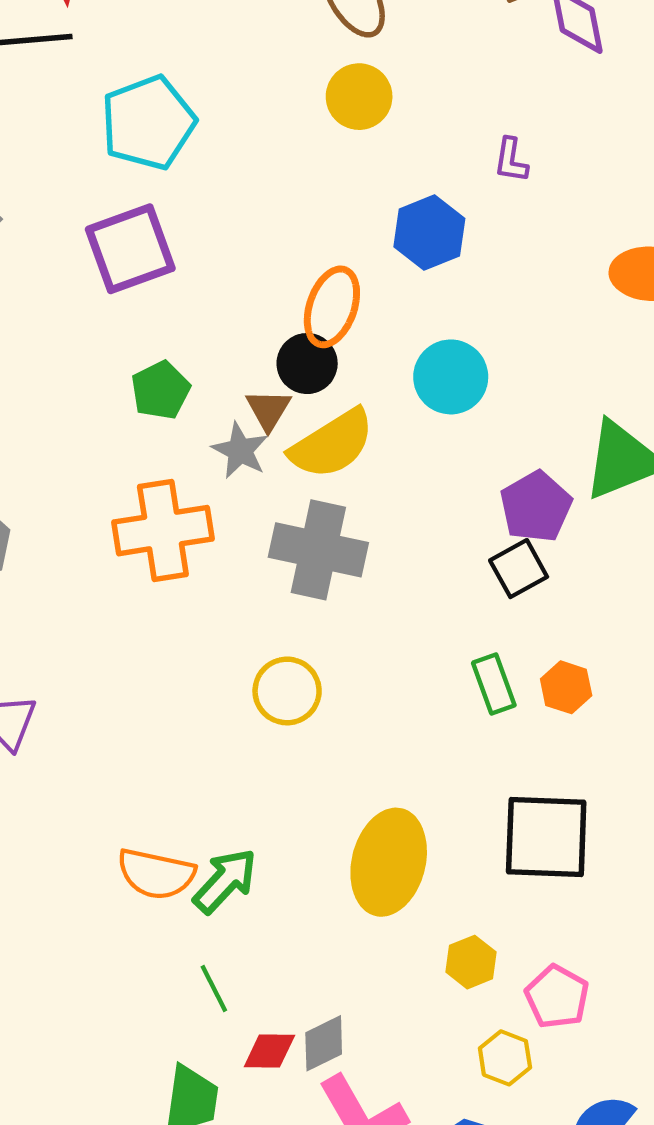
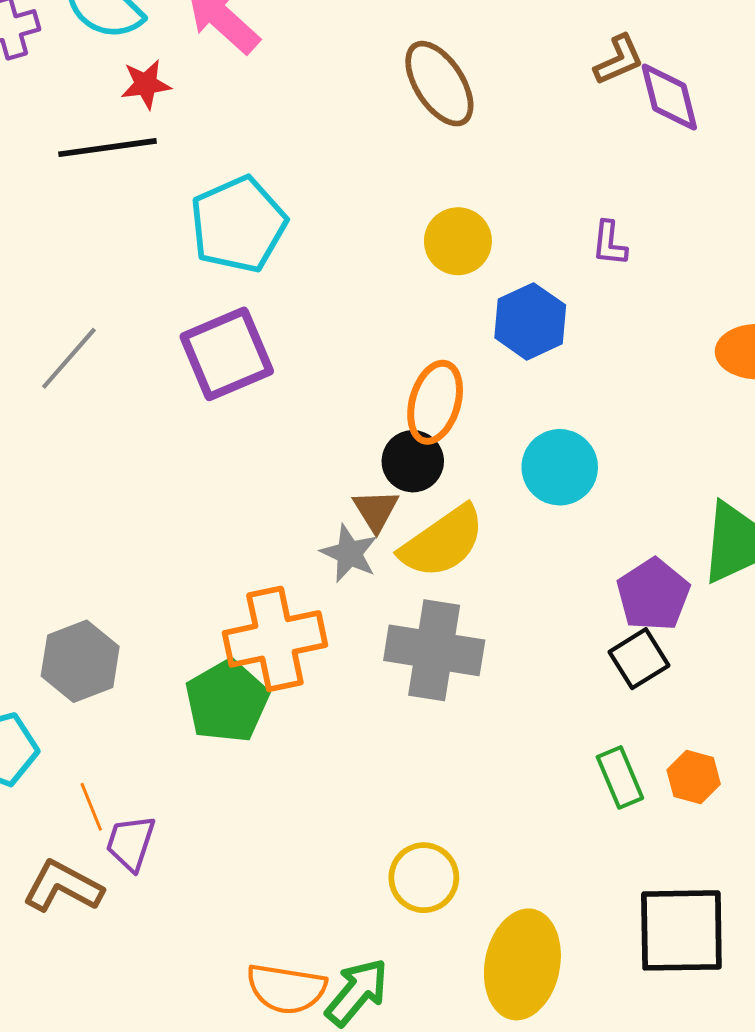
yellow circle: (359, 97) -> (458, 241), moved
green pentagon: (161, 390) -> (227, 701), moved, size x1.4
yellow circle: (287, 691) -> (424, 878), moved

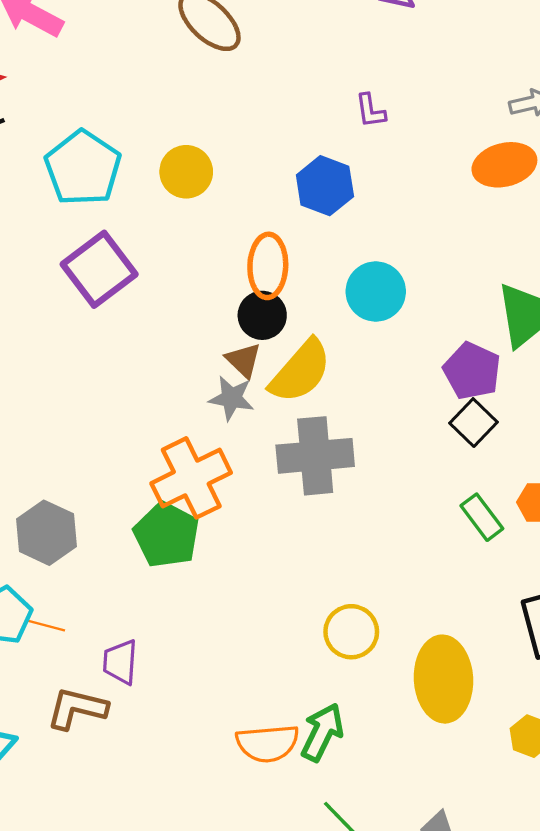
yellow circle: (458, 241) -> (186, 172), moved
orange line: (91, 807) -> (46, 625), moved, turned -39

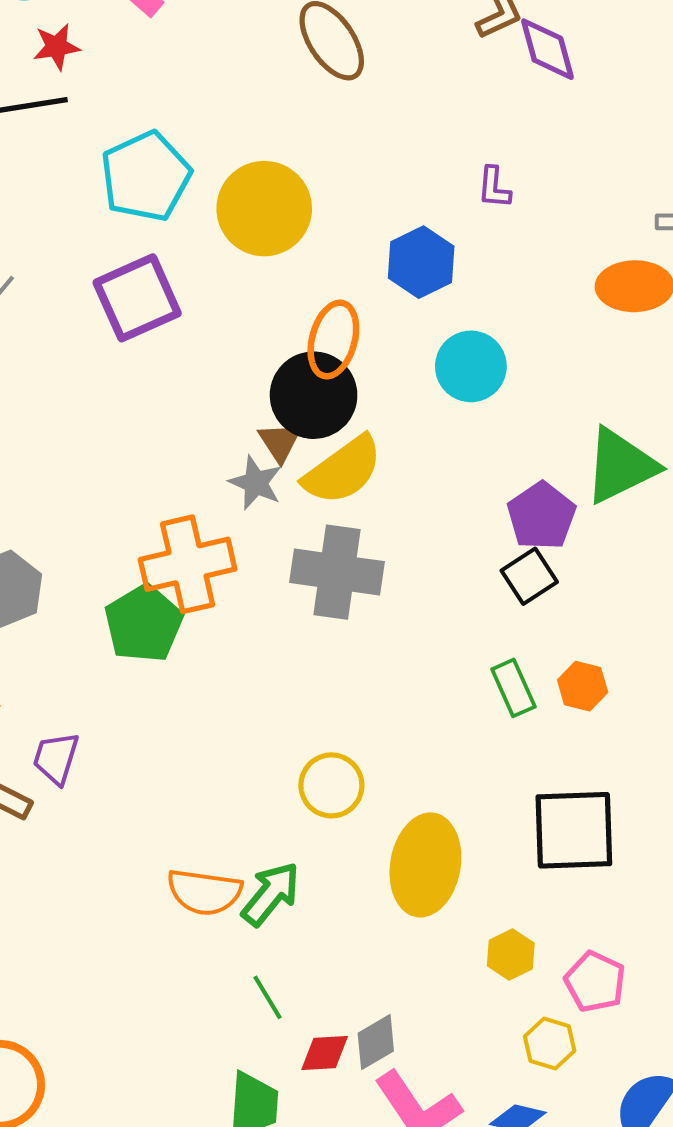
yellow circle: (186, 172) -> (264, 209), size x1.5
cyan circle: (376, 292) -> (471, 366), moved
black circle: (262, 315) -> (314, 395), size x1.5

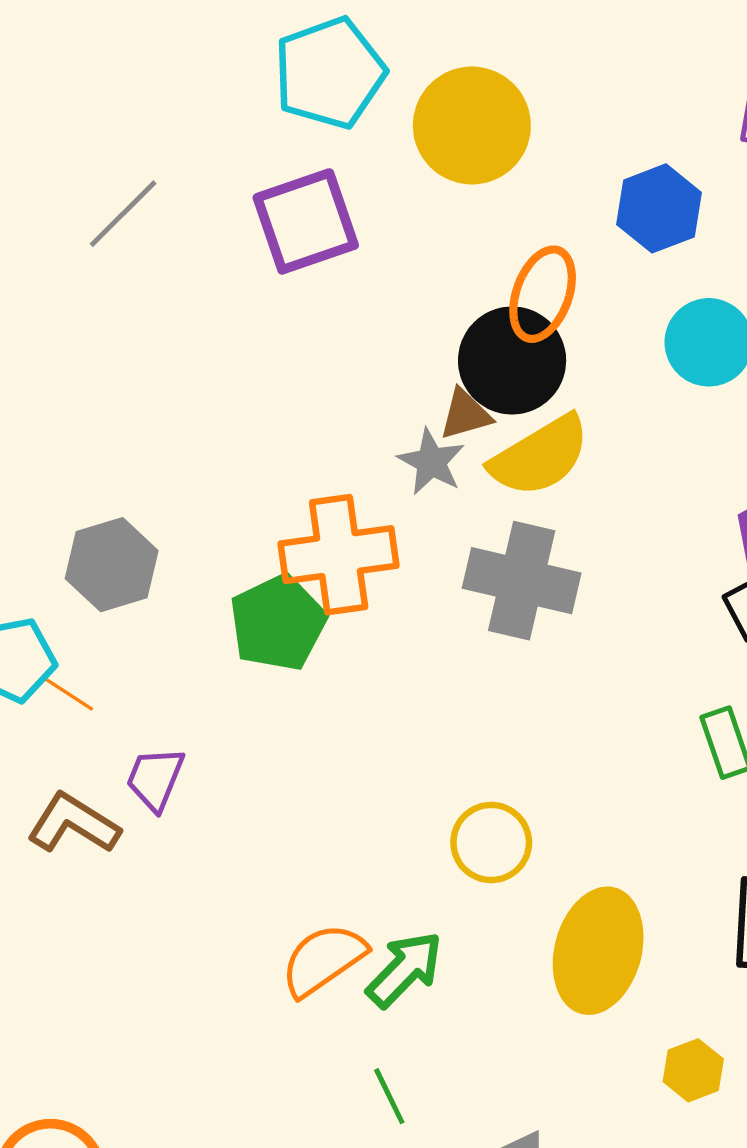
brown triangle: (280, 442) -> (465, 414), turned 42
orange semicircle: (204, 892) -> (323, 960), turned 132

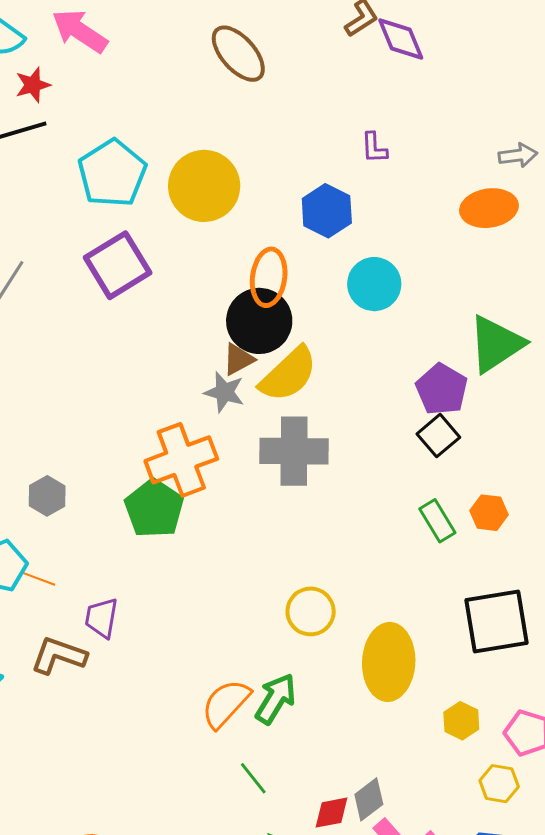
gray hexagon: (112, 565) -> (47, 496), size x0.7
green line: (389, 1096) -> (253, 778), moved

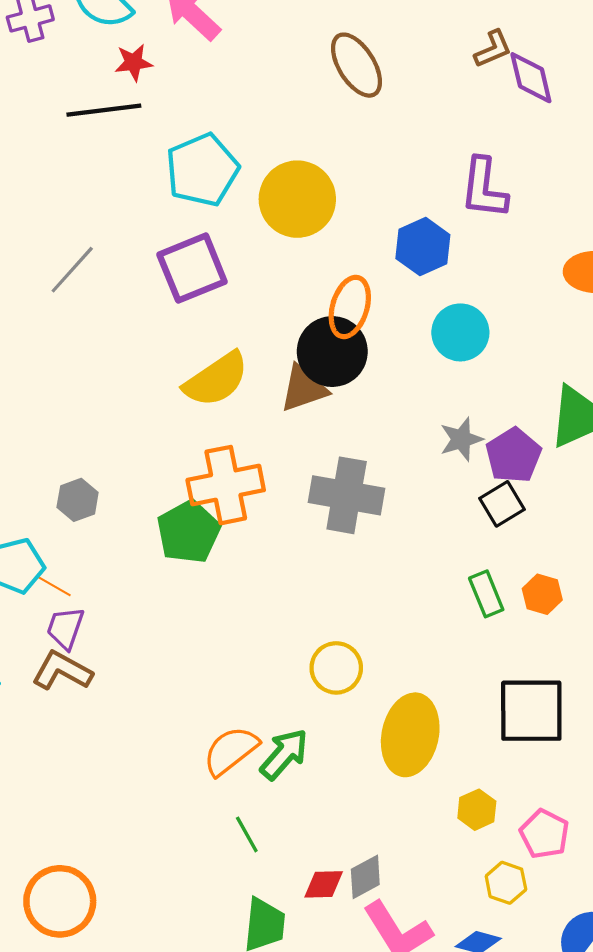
purple L-shape: (374, 148) -> (484, 188), size x1.8
brown triangle: (238, 359) -> (304, 388), size x1.4
yellow semicircle: (288, 374) -> (216, 379), moved
gray star: (224, 392) -> (461, 439), moved, turned 30
purple trapezoid: (102, 618) -> (65, 628), moved

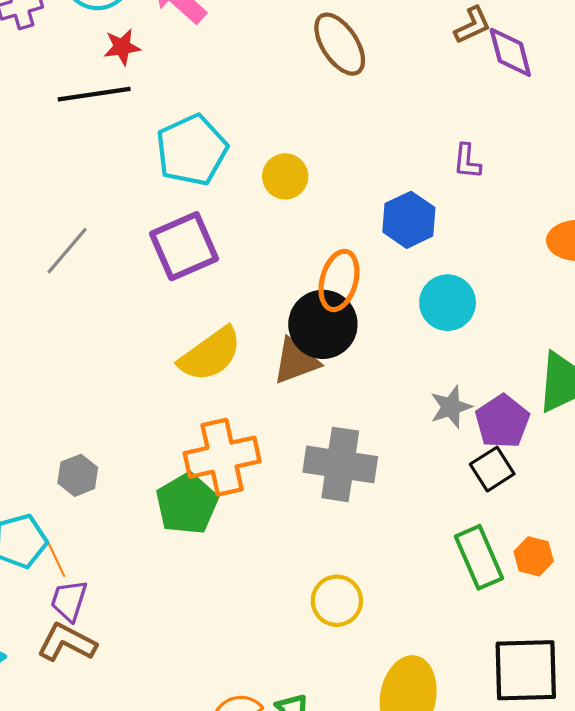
purple L-shape: (484, 188) -> (467, 161), size x0.6
yellow circle: (297, 199) -> (285, 176), size x0.6
orange line: (54, 586) -> (56, 560), turned 36
green rectangle: (486, 594) -> (479, 557), size x1.4
yellow circle: (336, 668) -> (337, 601), moved

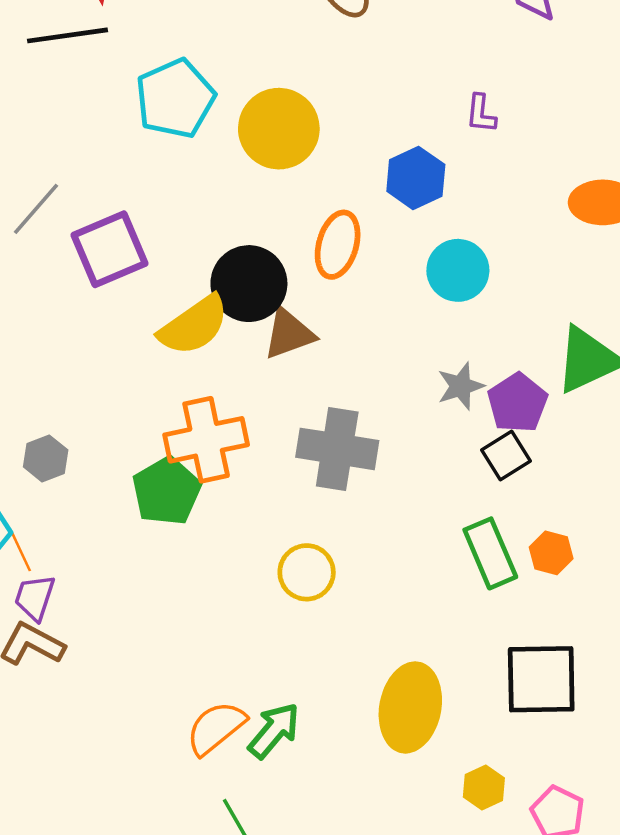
yellow circle: (285, 176) -> (279, 129), size x1.6
purple square: (184, 246) -> (110, 249), moved
black circle: (323, 324) -> (249, 284), moved
yellow circle: (337, 601) -> (307, 572), moved

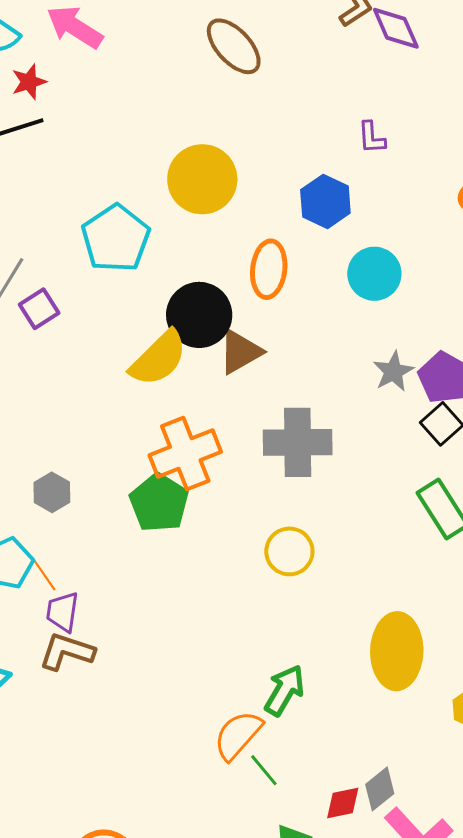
cyan pentagon: (175, 99) -> (116, 238), moved
purple square: (110, 249) -> (39, 309), moved, size x0.6
orange semicircle: (216, 728) -> (238, 735), moved

